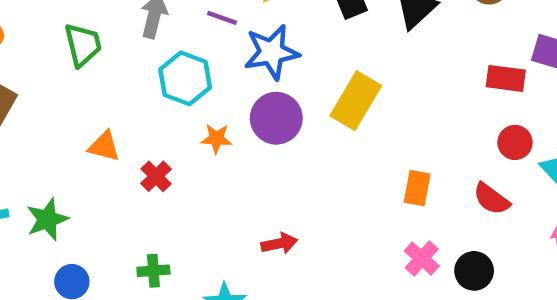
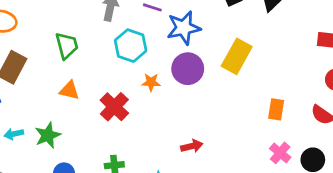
green trapezoid: (83, 45) -> (67, 46), moved
orange triangle: (104, 146) -> (69, 90), moved
red cross: (156, 176) -> (114, 107), size x1.5

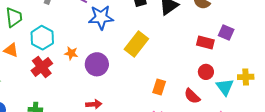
cyan hexagon: (131, 46) -> (42, 38), moved
purple circle: (188, 69) -> (97, 64), moved

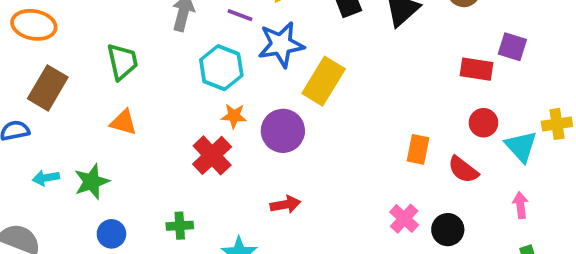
cyan hexagon: (42, 38) -> (221, 68), moved
yellow rectangle: (136, 44) -> (324, 81), moved
red cross: (42, 67) -> (212, 155), moved
orange rectangle: (159, 87) -> (418, 149), moved

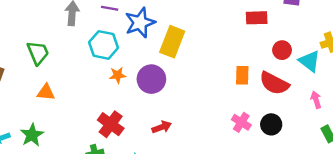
red rectangle: (477, 69) -> (257, 18), moved
red cross: (212, 155) -> (111, 124), moved
red semicircle: (463, 170) -> (274, 83), size x1.4

